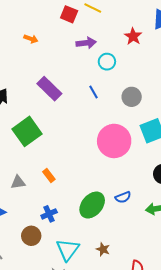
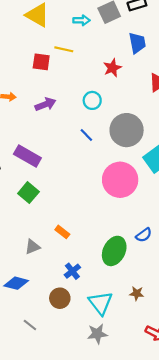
red star: (133, 36) -> (112, 68), turned 30
purple arrow: (86, 43) -> (45, 104), moved
purple rectangle: (49, 89) -> (27, 156), moved
gray circle: (132, 97) -> (127, 130), size x1.6
green square: (27, 131) -> (28, 193), size x0.7

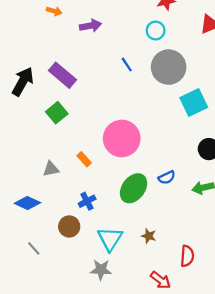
cyan circle: (92, 100) -> (156, 31), moved
pink circle: (120, 180) -> (122, 138), moved

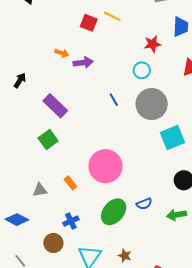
orange arrow: (54, 11) -> (62, 53), moved
black arrow: (23, 81) -> (20, 80), moved, size x0.6

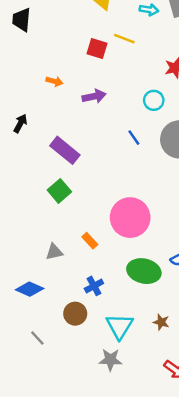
orange arrow: (62, 53) -> (54, 81), moved
cyan circle: (142, 70) -> (154, 100), moved
green ellipse: (114, 212) -> (144, 271), turned 68

